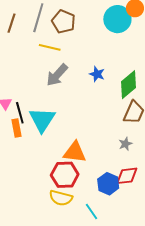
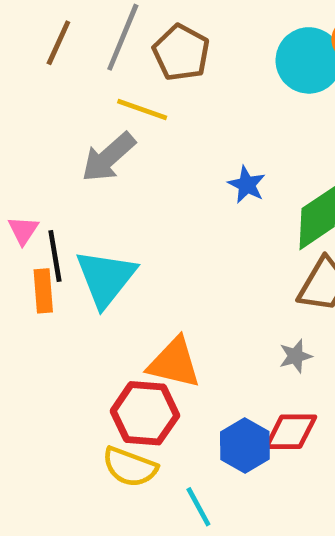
gray arrow: (57, 75) -> (108, 157), moved

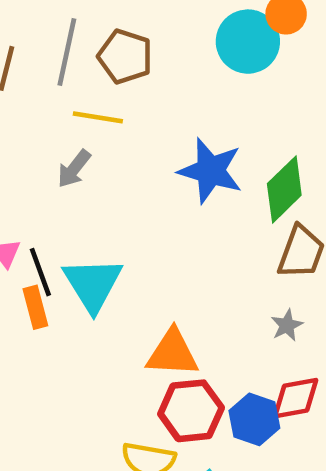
gray arrow: (108, 157) -> (74, 169), size x0.7
blue star: (247, 185) -> (210, 171), size x1.8
red hexagon: (145, 413) -> (191, 411), moved

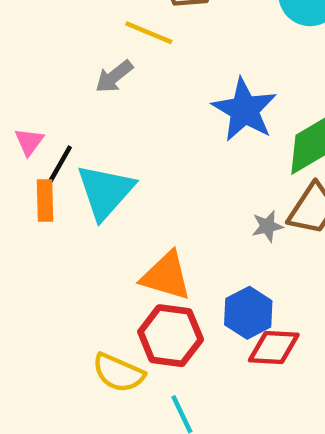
black line: (40, 272) -> (58, 168), turned 36
gray star: (287, 325) -> (267, 226), moved
blue hexagon: (254, 419) -> (248, 313), moved

